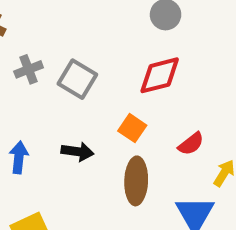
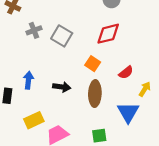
black arrow: (77, 152) -> (62, 87), moved

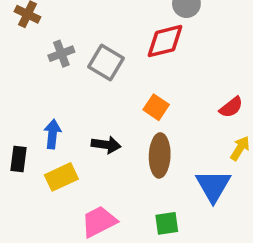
red diamond: (108, 34) -> (165, 41), moved
red semicircle: (126, 72) -> (231, 107), moved
yellow rectangle: (34, 120) -> (61, 177), moved

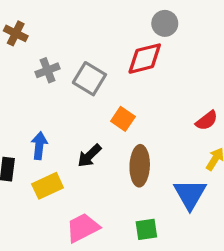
orange square: (156, 107) -> (123, 119), moved
black arrow: (106, 145) -> (89, 156), turned 128

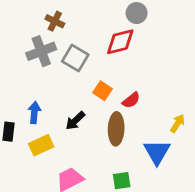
brown cross: (16, 33) -> (55, 21), moved
gray cross: (48, 70) -> (41, 51), size x1.5
red semicircle: (207, 121) -> (131, 100), moved

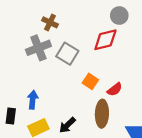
black arrow: (75, 121) -> (67, 125), moved

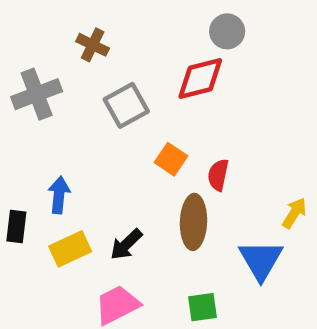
gray cross: (38, 48) -> (37, 94), moved
gray square: (67, 54) -> (126, 105), turned 30
red semicircle: (115, 89) -> (218, 175), turned 140

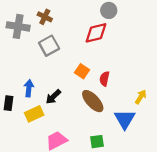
gray cross: (37, 94) -> (18, 26), moved, turned 30
gray square: (126, 105) -> (49, 46), moved
brown ellipse: (193, 222) -> (93, 101), turned -45
black arrow: (126, 244) -> (53, 97), moved

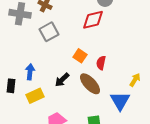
black arrow: (53, 97) -> (62, 80), moved

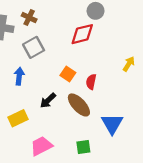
blue arrow: (30, 72) -> (19, 76), moved
yellow arrow: (135, 80) -> (129, 64), moved

